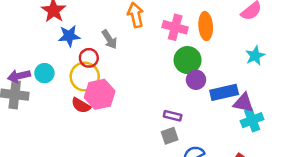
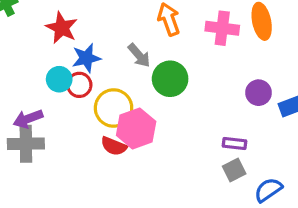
red circle: (89, 58) -> (79, 85), moved
green circle: (188, 60) -> (170, 79), moved
cyan circle: (44, 73) -> (59, 79), moved

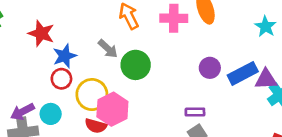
cyan circle: (59, 79) -> (51, 114), moved

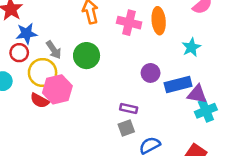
cyan star: (265, 27) -> (191, 47), moved
gray arrow: (108, 49) -> (54, 50), moved

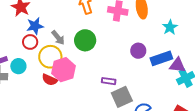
purple rectangle: (129, 108) -> (109, 81), moved
gray square: (126, 128) -> (122, 97), size x1.5

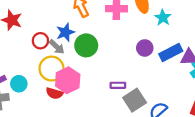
blue star: (35, 26) -> (65, 32), moved
cyan star: (170, 27) -> (163, 18), moved
red circle: (30, 42) -> (40, 41), moved

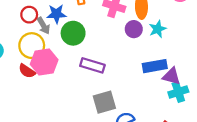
purple circle: (145, 48) -> (134, 29), moved
purple rectangle: (118, 85) -> (92, 65), moved, size x1.5

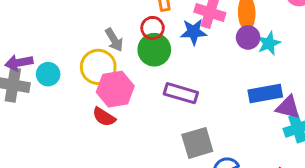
blue star: (56, 14) -> (193, 32), moved
red circle: (29, 15) -> (153, 28), moved
purple circle: (134, 29) -> (248, 37), moved
red semicircle: (27, 71) -> (104, 117), moved

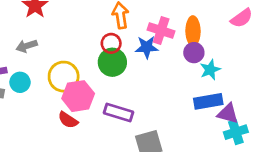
gray arrow: (114, 40) -> (27, 46), moved, turned 102
cyan star: (269, 43) -> (210, 70), moved
purple rectangle: (181, 93) -> (118, 113), moved

